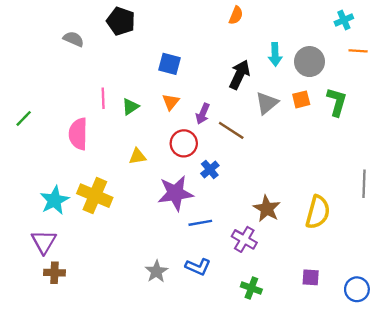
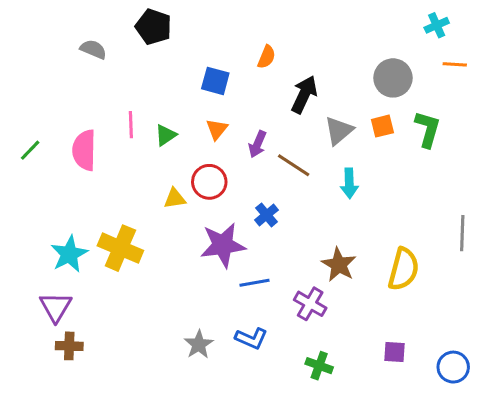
orange semicircle: (236, 15) -> (266, 57), moved
cyan arrow: (275, 54) -> (349, 183), moved
pink semicircle: (78, 134) -> (84, 150), moved
red circle: (184, 143) -> (209, 182), moved

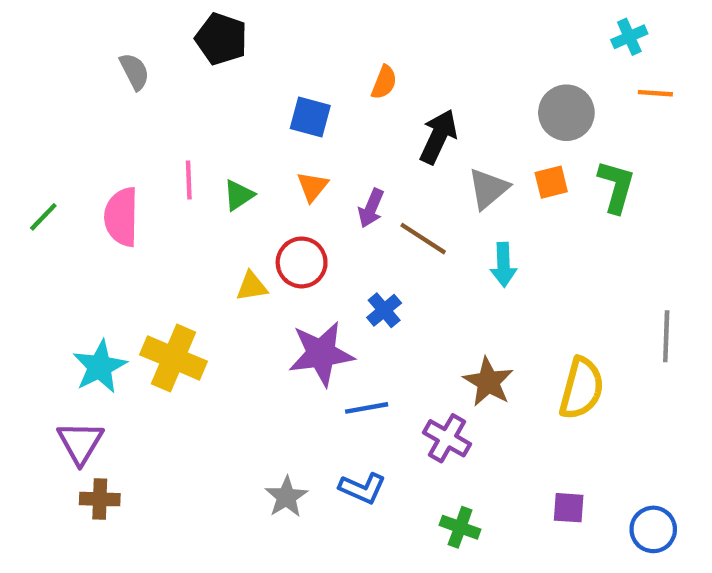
gray semicircle: (93, 49) -> (134, 71), turned 40

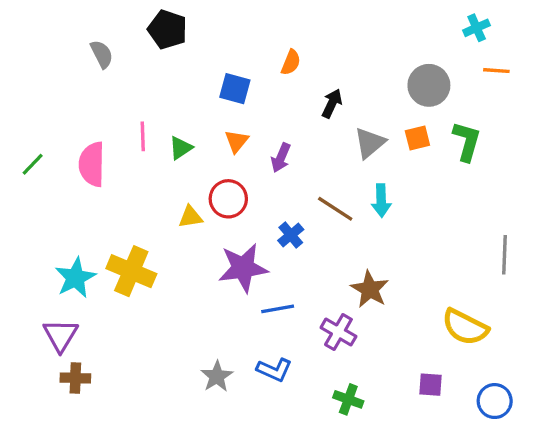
black arrow: (438, 137) -> (332, 103), size x0.7
brown line: (423, 239) -> (335, 209), moved
yellow semicircle: (582, 388) -> (465, 327), moved, turned 102

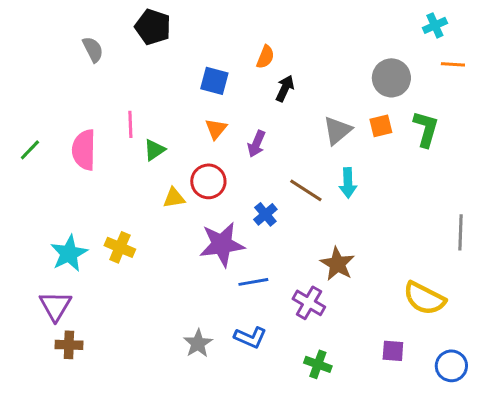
black arrow: (332, 103) -> (285, 88), moved
green triangle: (181, 148) -> (154, 150), moved
yellow cross: (131, 271) -> (120, 247), size x0.7

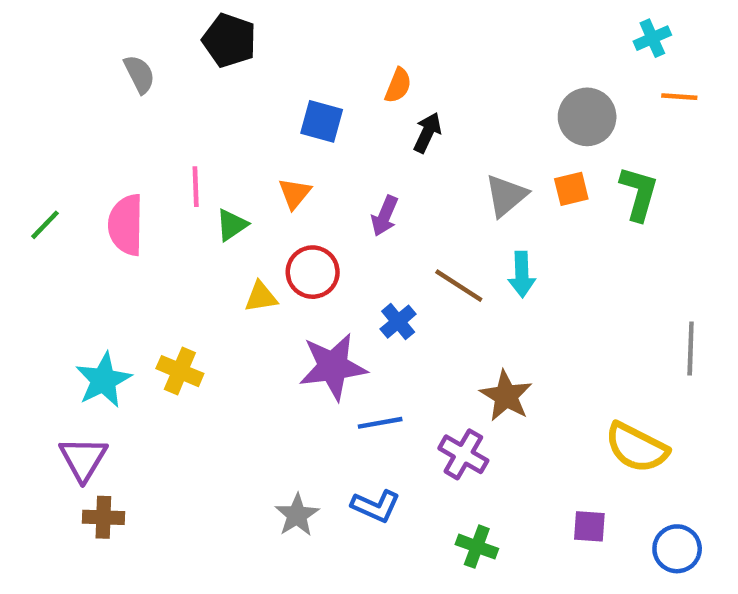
orange triangle: (216, 129) -> (295, 193), moved

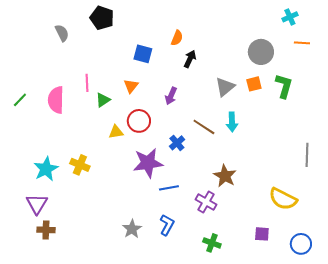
blue L-shape: (376, 506) -> (167, 225), turned -85

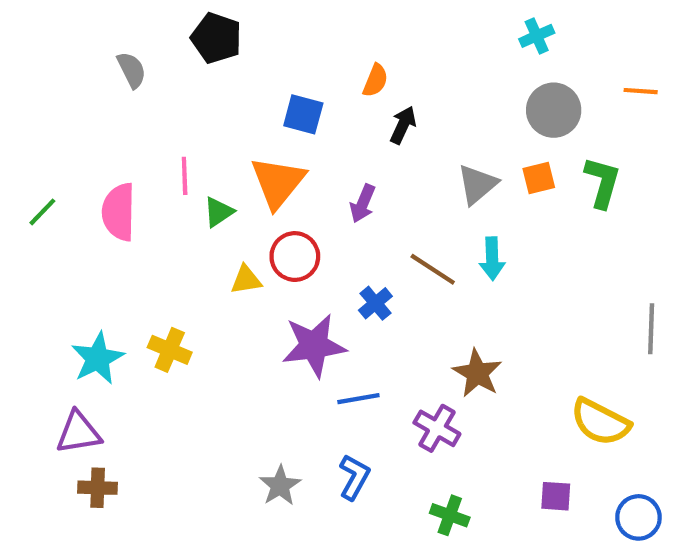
cyan cross: (290, 17) -> (537, 36), moved
orange triangle: (131, 86) -> (278, 182), size x1.8
purple triangle: (37, 204) -> (78, 433), turned 50

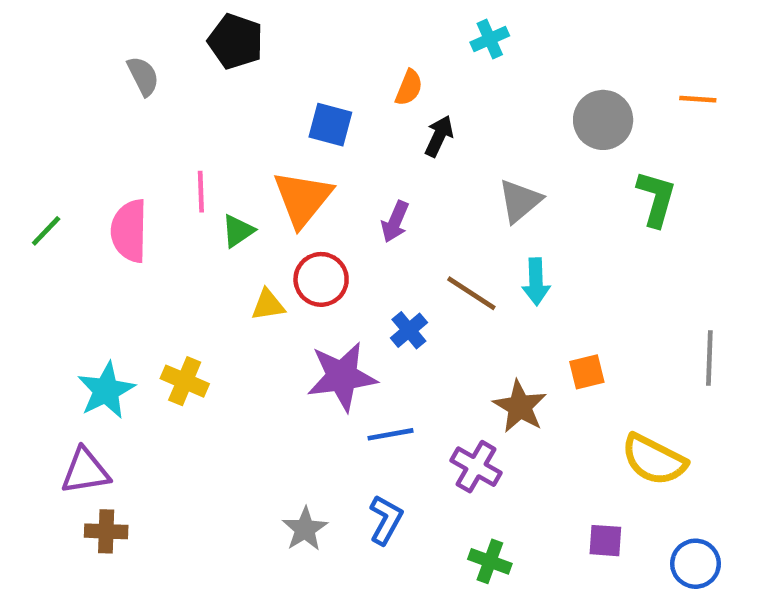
cyan cross: (537, 36) -> (490, 39), moved
orange square: (539, 178) -> (587, 372), moved

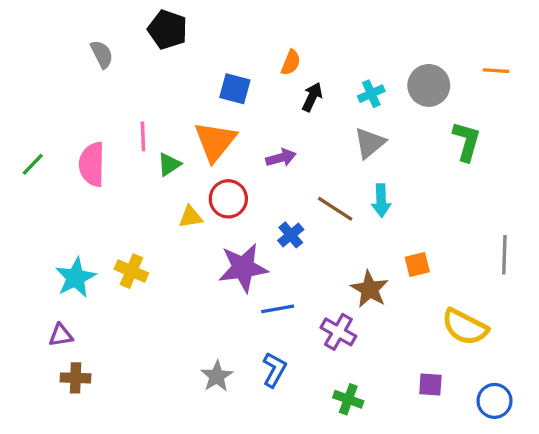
cyan cross: (490, 39) -> (371, 94), moved
purple arrow: (395, 222) -> (281, 158), turned -128
purple triangle: (85, 471) -> (61, 335), size x0.7

